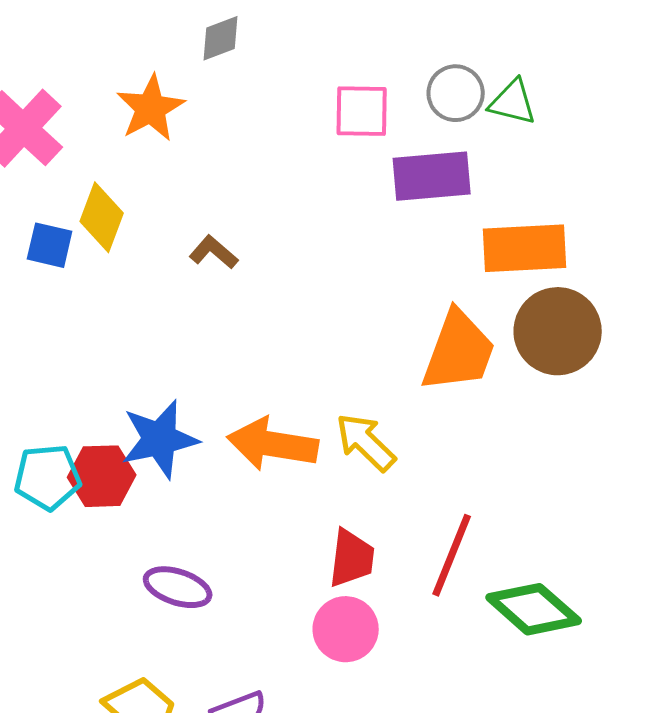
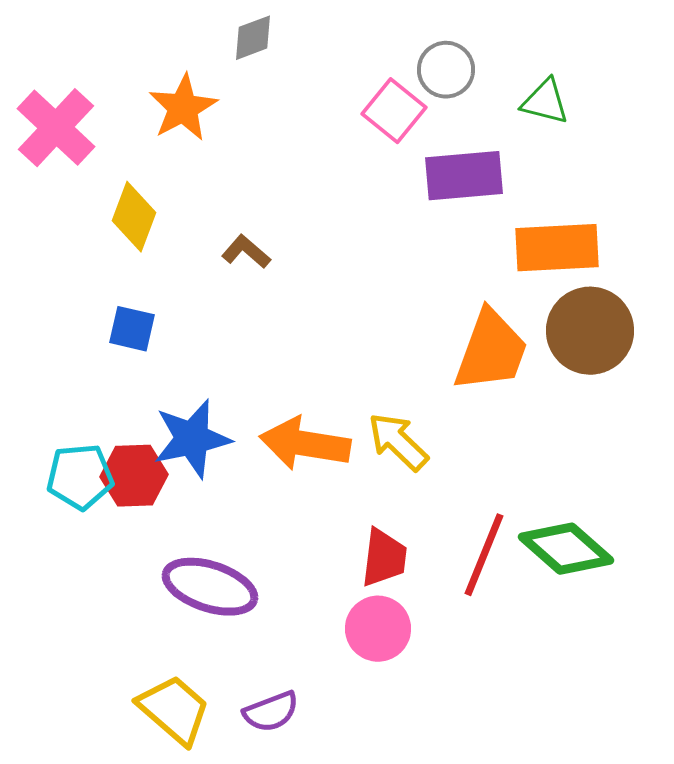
gray circle: (456, 93) -> (446, 70), moved
pink square: (362, 111) -> (394, 111), turned 38
blue square: (50, 245) -> (132, 329), moved
purple ellipse: (178, 587) -> (210, 587), size x1.4
green diamond: (534, 609) -> (566, 549), moved

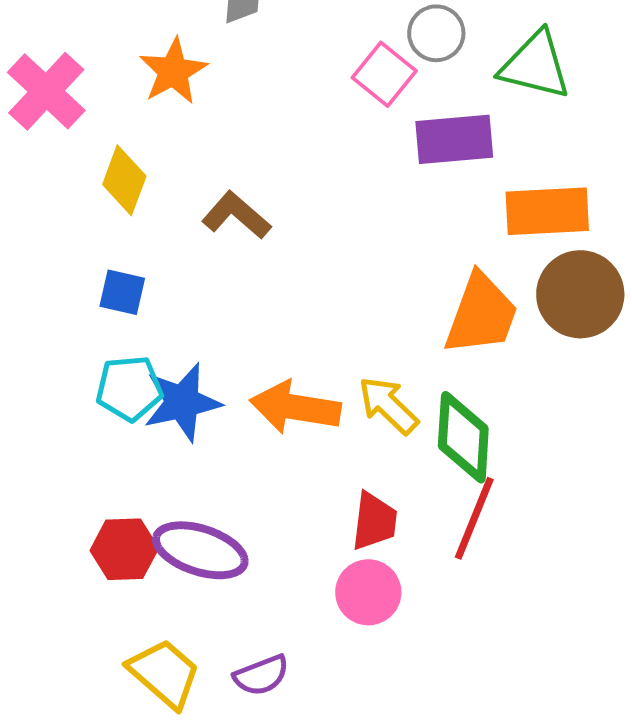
green triangle: (545, 102) -> (535, 65), size x1.5
brown L-shape: (246, 252) -> (236, 215), size x1.4
red hexagon: (134, 476) -> (124, 549), moved
cyan pentagon: (80, 477) -> (129, 388), moved
green diamond: (566, 549) -> (463, 437), moved, turned 52

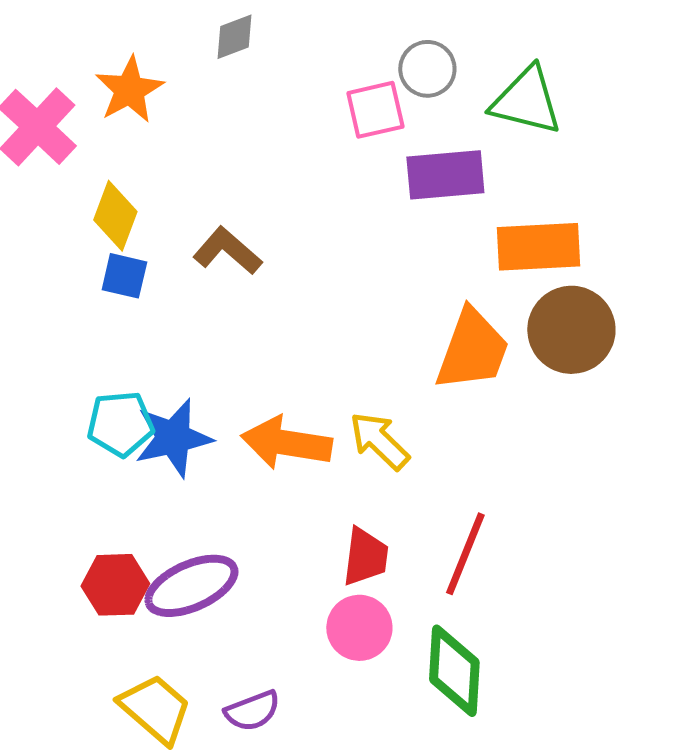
orange star: (173, 71) -> (129, 90), moved
pink square: (384, 74) -> (375, 110), turned 38
blue square: (122, 292) -> (124, 276), moved
green diamond: (463, 437) -> (454, 671), moved
purple ellipse: (200, 550) -> (191, 586), turned -42

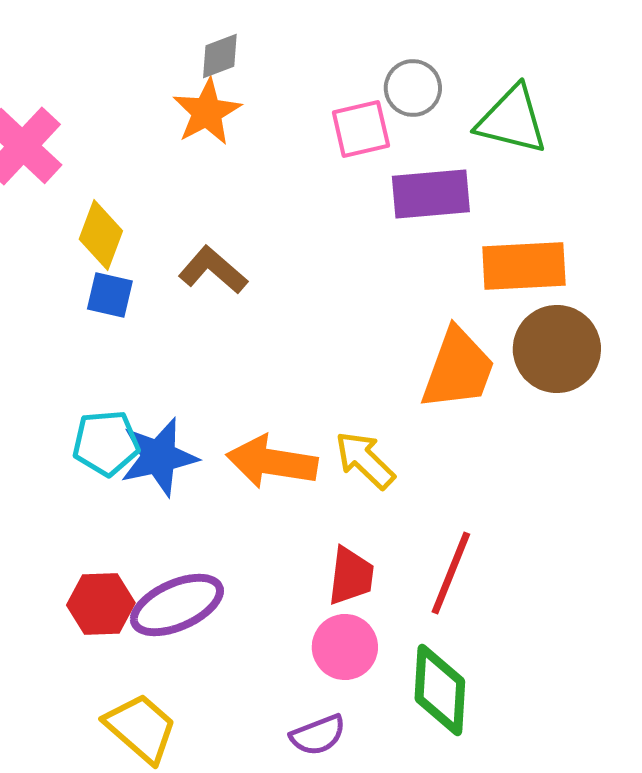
orange star: (129, 90) -> (207, 112), moved
purple semicircle: (252, 711) -> (318, 735), moved

